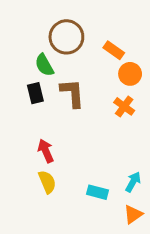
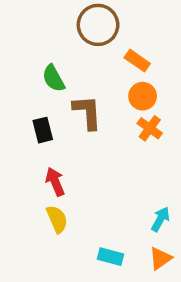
brown circle: (66, 37) -> (98, 25), moved
orange circle: (130, 74) -> (143, 96), moved
black rectangle: (35, 93) -> (43, 130), moved
cyan rectangle: (98, 192) -> (110, 257), moved

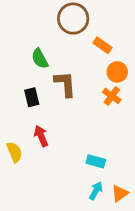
orange circle: (143, 96) -> (117, 72), moved
yellow semicircle: (57, 219) -> (14, 152), moved
cyan arrow: (160, 219) -> (96, 191), moved
cyan rectangle: (110, 257) -> (96, 161), moved

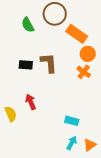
orange rectangle: (102, 45) -> (77, 34), size x1.5
green semicircle: (40, 59) -> (28, 25), moved
black rectangle: (32, 97) -> (26, 65), moved, turned -72

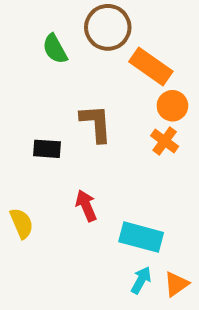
black rectangle: (26, 65) -> (47, 149), moved
red arrow: (31, 102) -> (86, 206), moved
cyan rectangle: (72, 121) -> (141, 237), size x1.5

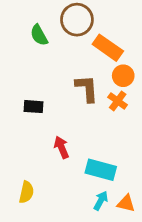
brown L-shape: (96, 123) -> (87, 88), moved
yellow semicircle: (22, 223) -> (26, 192), moved, turned 35
orange triangle: (176, 284) -> (126, 203), turned 48

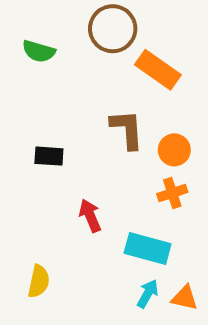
green semicircle: (39, 35) -> (39, 51), moved, turned -45
orange circle: (123, 76) -> (174, 150), moved
orange cross: (118, 101) -> (172, 193), moved, turned 36

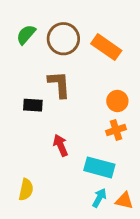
brown circle: (113, 29) -> (63, 39), moved
green semicircle: (39, 51) -> (26, 35), turned 115
brown L-shape: (127, 129) -> (59, 84), moved

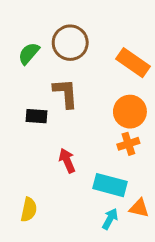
green semicircle: (26, 35) -> (29, 53), moved
orange rectangle: (106, 47) -> (133, 63), moved
orange circle: (117, 101) -> (130, 112), size x1.4
orange triangle: (124, 201) -> (139, 208), moved

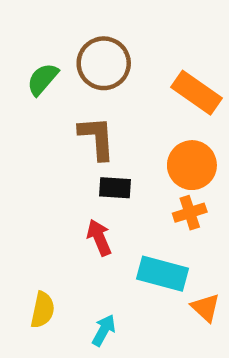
black rectangle: (36, 116) -> (115, 188), moved
orange triangle: (139, 208) -> (205, 308), turned 30
cyan arrow: (110, 219) -> (104, 330), moved

